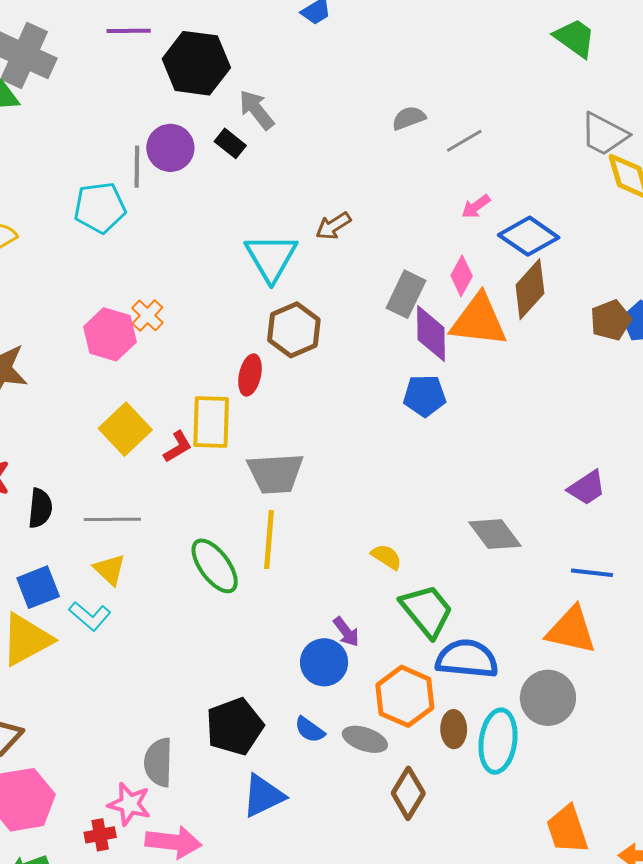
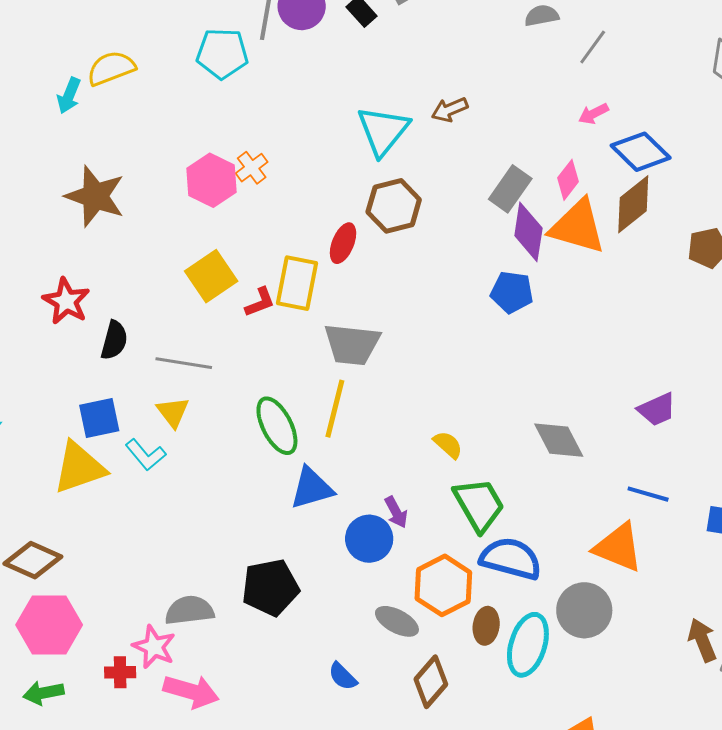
gray line: (464, 141) -> (593, 47), turned -33
blue semicircle: (310, 730) -> (343, 676), moved
gray semicircle: (158, 762) -> (189, 610), turned 72
blue triangle: (263, 796) -> (312, 488), moved

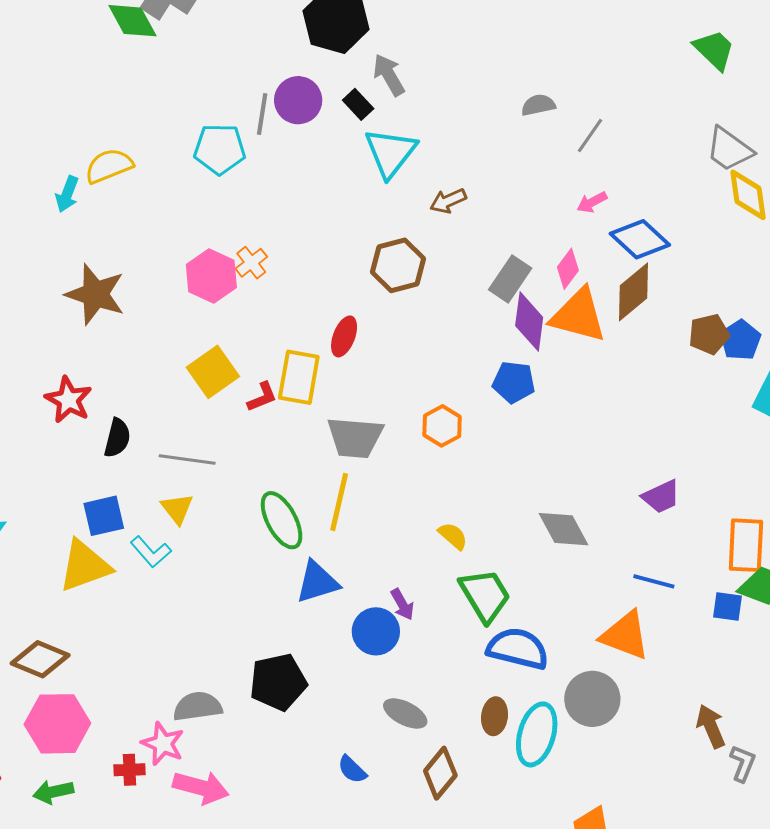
cyan triangle: (383, 131) -> (390, 153), moved
brown hexagon: (394, 206) -> (398, 265), moved
orange hexagon: (443, 585) -> (442, 426), moved, size x0.7

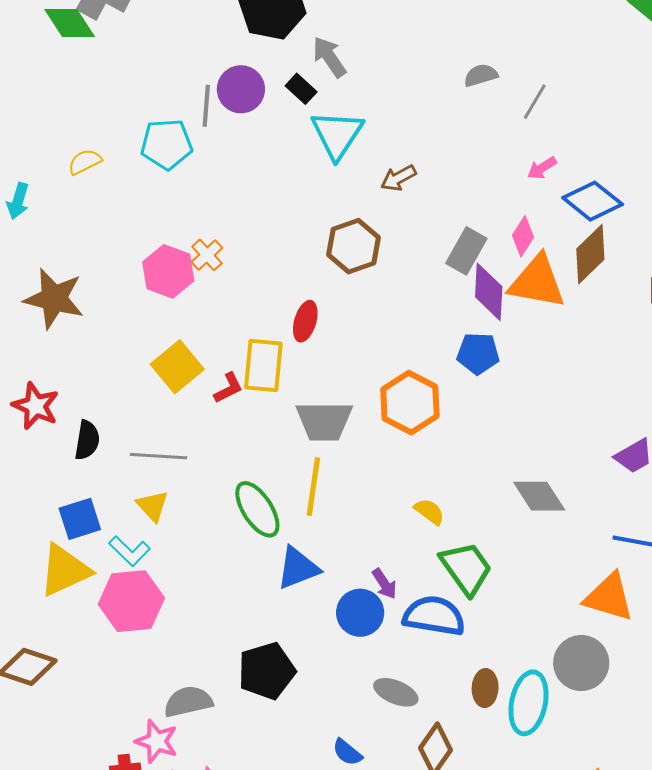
yellow semicircle: (109, 166) -> (85, 162), moved, size x0.7
orange hexagon: (442, 426) -> (410, 403), size x1.5
blue semicircle: (518, 649) -> (434, 616), moved
pink hexagon: (57, 724) -> (131, 601), moved

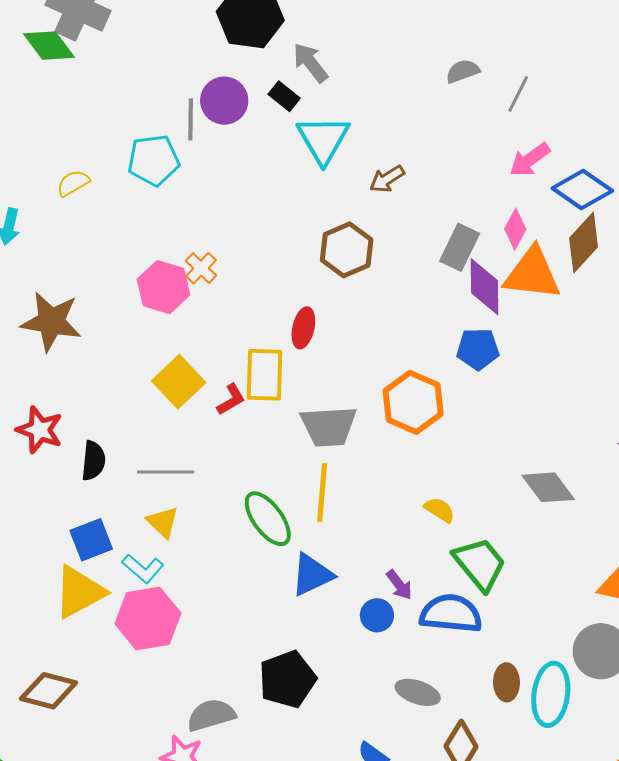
pink arrow: (542, 168) -> (530, 160), size x1.4
blue circle: (360, 613) -> (377, 615), size x0.7

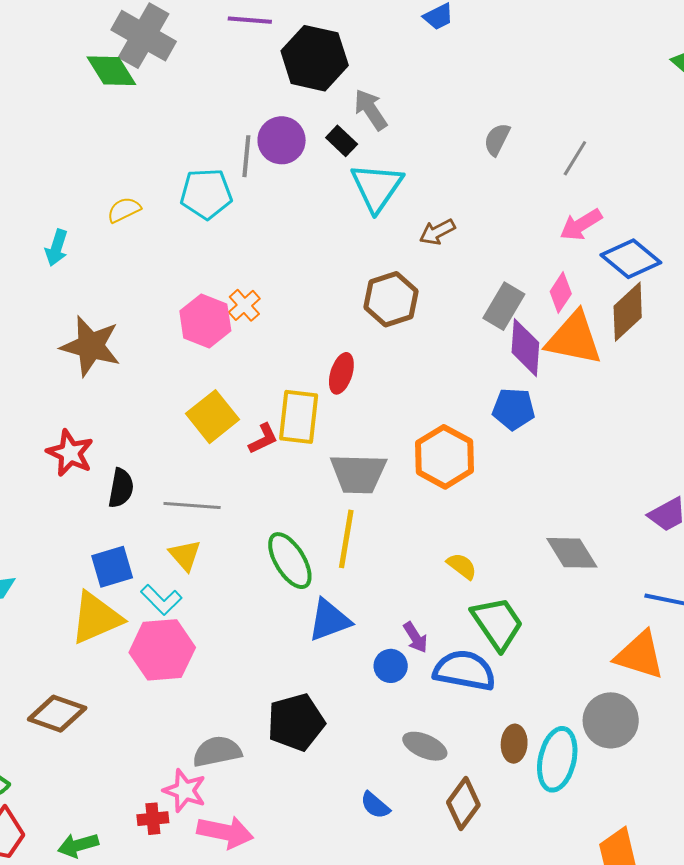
gray semicircle: (463, 71) -> (497, 139), moved, turned -48

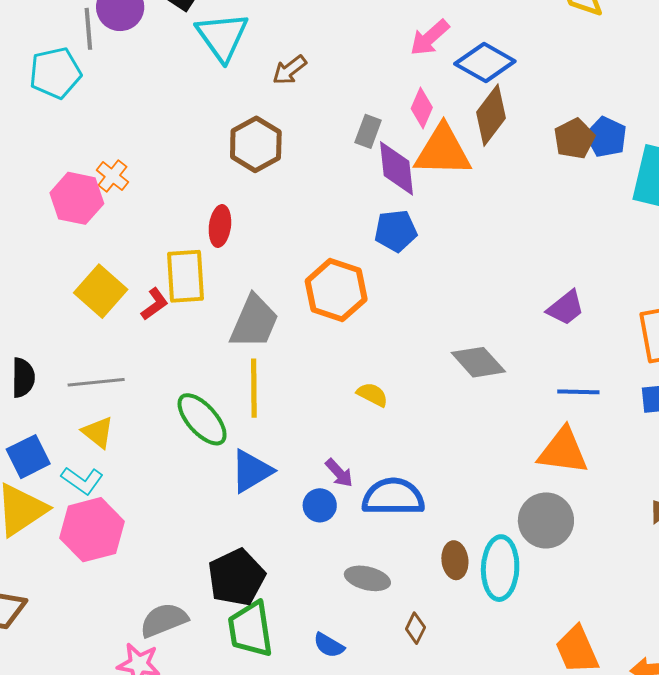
gray rectangle: (504, 306) -> (368, 131), size x0.7
gray trapezoid: (358, 474) -> (254, 322), turned -58
green trapezoid: (497, 623) -> (250, 629), moved, turned -144
brown diamond: (463, 804) -> (415, 628), size x0.6

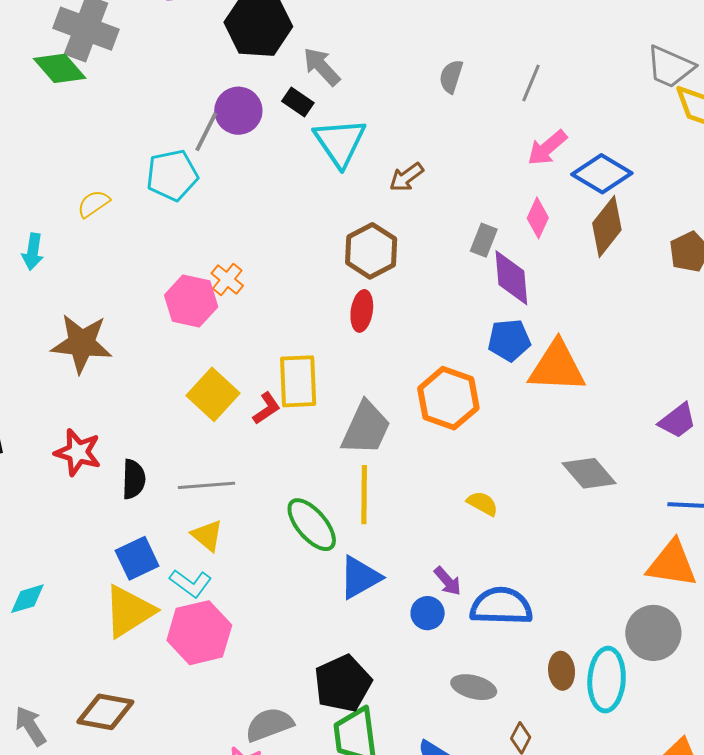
gray line: (88, 29) -> (206, 132), turned 30
orange triangle: (443, 151) -> (557, 367), moved
red ellipse: (220, 226) -> (362, 311), moved

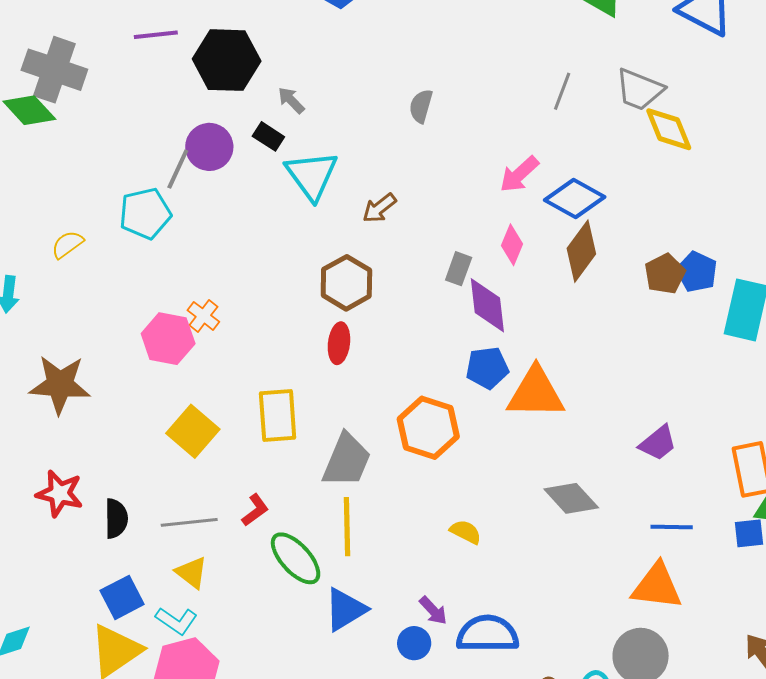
gray arrow: (322, 67) -> (291, 100), size x0.7
gray line: (531, 83) -> (562, 91), moved
red L-shape: (267, 408) -> (255, 510), moved

